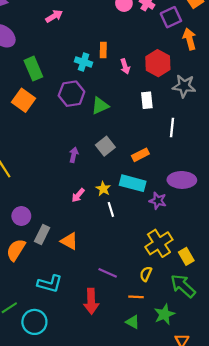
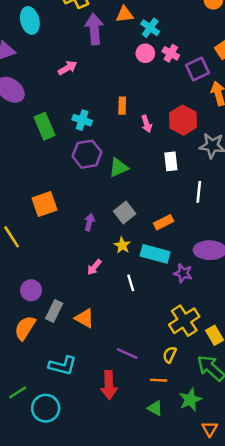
cyan cross: (84, 62) -> (82, 120), moved
orange square: (23, 100) -> (44, 204), moved, turned 35
yellow star: (103, 189) -> (122, 245), moved

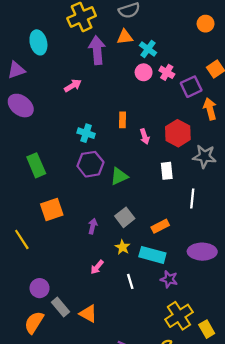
green rectangle: (44, 126) -> (36, 165), moved
purple star: (183, 273) -> (169, 279), moved
gray rectangle: (54, 311) -> (61, 307), turned -66

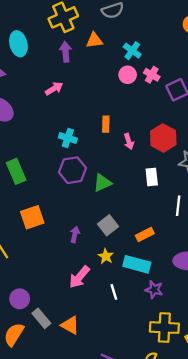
orange triangle: (125, 37) -> (94, 40), moved
purple arrow: (97, 50) -> (66, 52), moved, size x0.7
pink arrow: (97, 267) -> (79, 277), size x1.5
yellow cross: (179, 316) -> (164, 328), turned 36

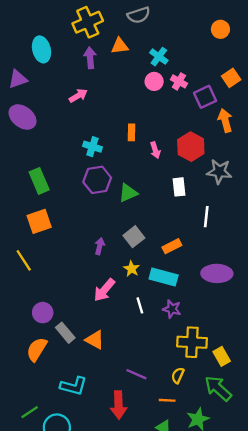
orange square: (32, 217) -> (39, 221), moved
purple star: (154, 290) -> (172, 309), moved

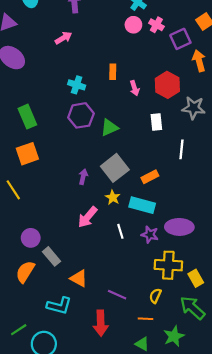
gray square: (134, 237) -> (115, 168), size x1.4
purple ellipse: (217, 273) -> (179, 227), moved
orange triangle: (95, 340) -> (79, 278), moved

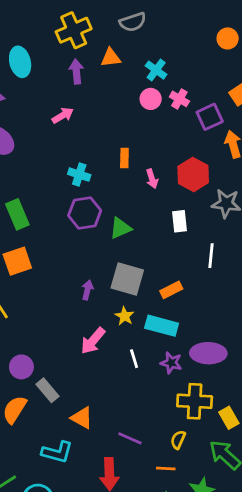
gray square: (115, 168) -> (127, 279), turned -36

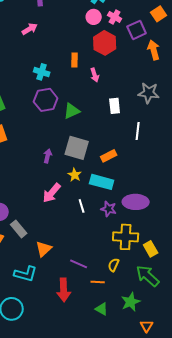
red hexagon: (193, 175) -> (105, 43), moved
orange triangle: (82, 418) -> (44, 249), turned 48
orange line: (166, 469) -> (98, 282), moved

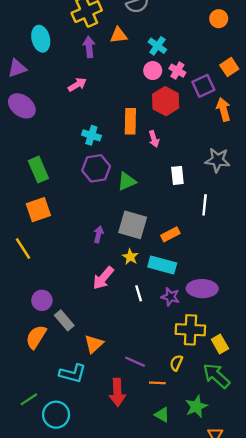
orange rectangle: (75, 60) -> (130, 121), size x1.5

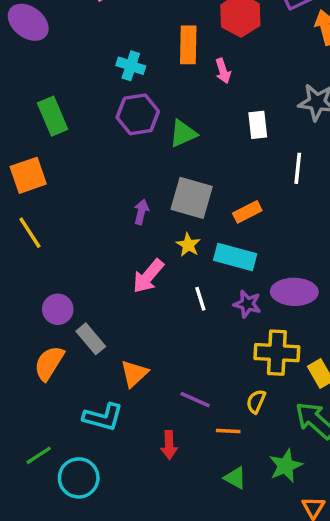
orange square: (38, 210) -> (28, 175), moved
red arrow: (117, 392) -> (169, 445), size x0.7

